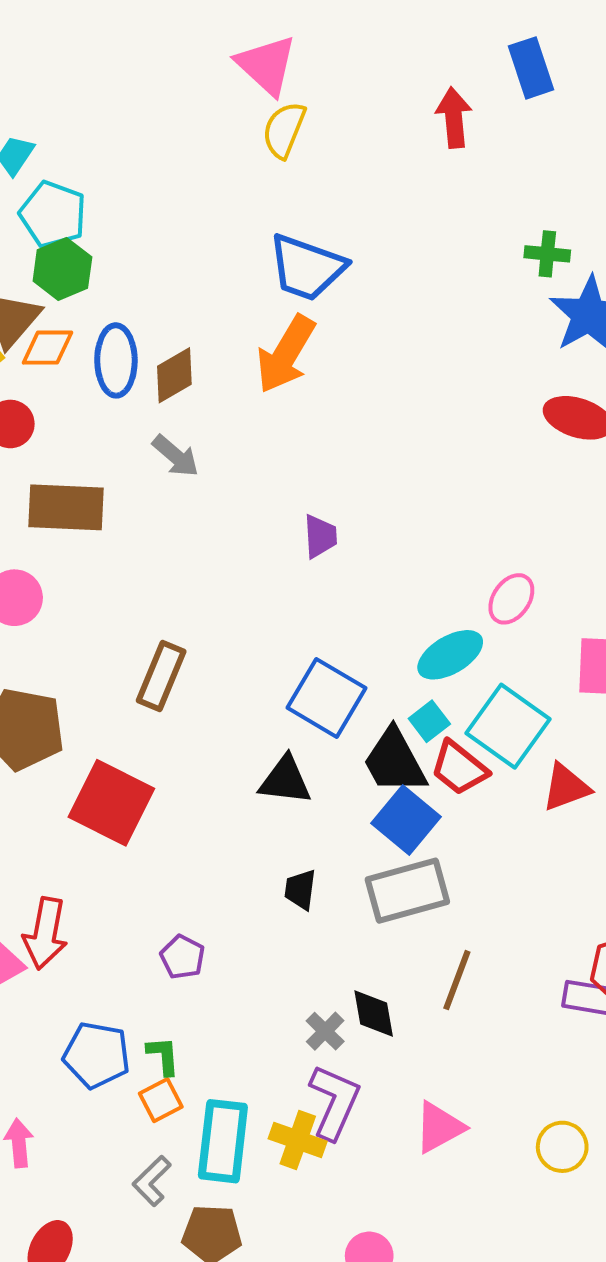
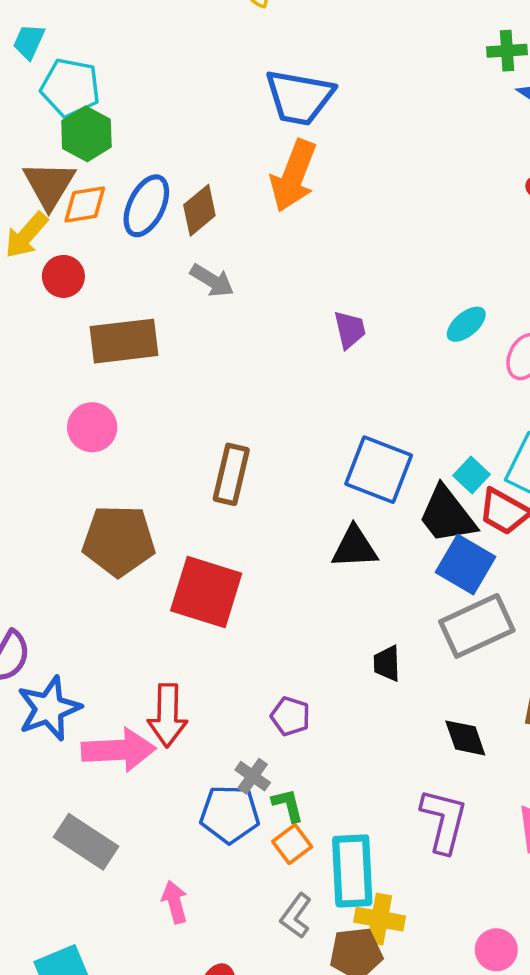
blue ellipse: (116, 360) -> (146, 206), turned 36
cyan ellipse: (450, 655) -> (466, 324), moved, size x0.7
black trapezoid: (300, 890) -> (387, 663), moved
gray cross: (325, 1031) -> (253, 776), moved
yellow cross: (298, 1140) -> (380, 919), moved

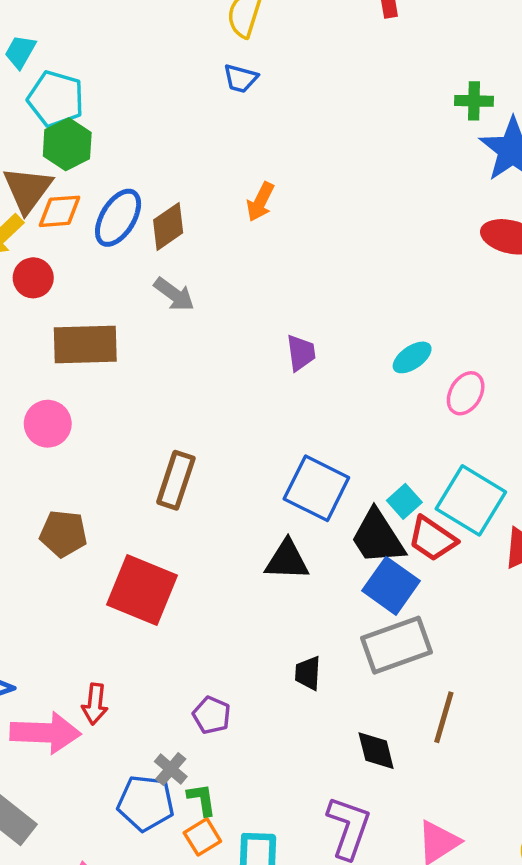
blue trapezoid: (299, 97) -> (240, 78), moved, size x0.5
orange arrow: (293, 176) -> (260, 202), size x0.6
brown pentagon: (119, 541) -> (63, 534), size x0.7
red arrow: (167, 715) -> (95, 704), size x0.7

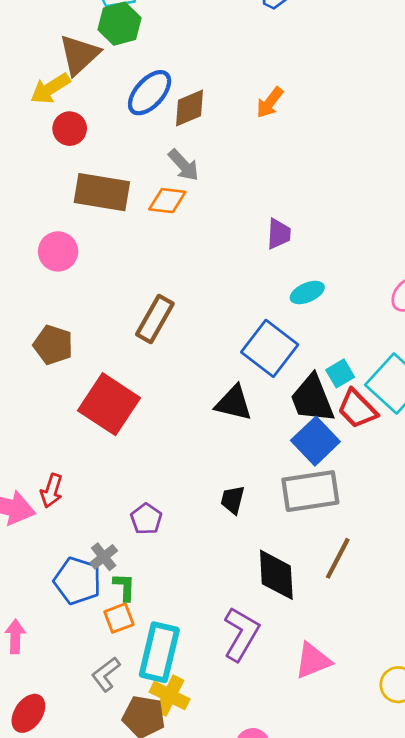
orange diamond: (60, 211) -> (167, 201), moved
cyan ellipse: (412, 357) -> (307, 293), moved
black diamond: (376, 751) -> (276, 575), size x1.4

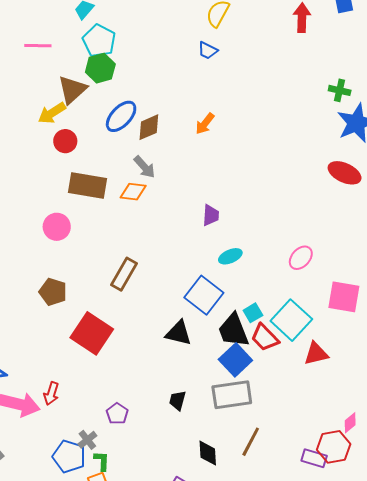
black diamond: (276, 575) -> (208, 453), size x0.7

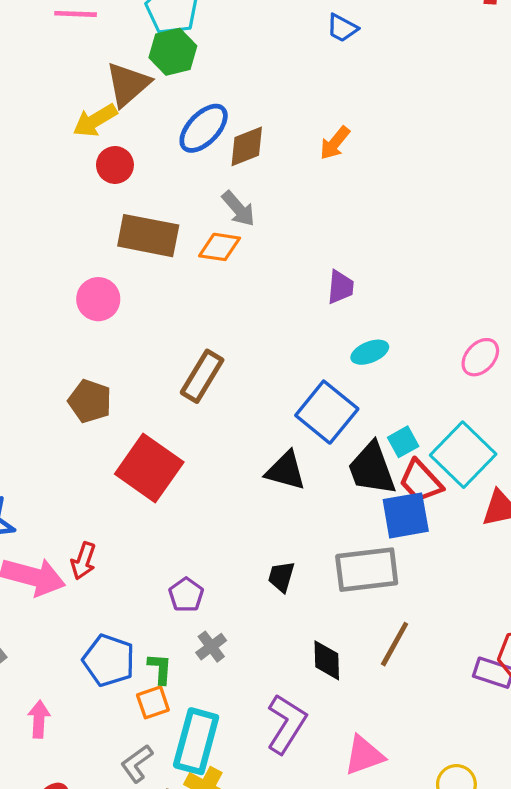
blue square: (235, 360) -> (406, 515), moved, turned 32
gray cross: (87, 440) -> (211, 647), moved

